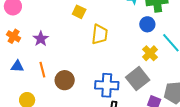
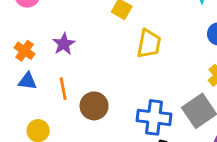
orange cross: (14, 36) -> (25, 51), moved

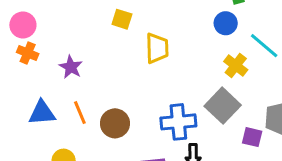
orange cross: (25, 51) -> (28, 53), moved
blue triangle: (27, 81) -> (42, 113), size x1.4

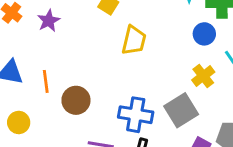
purple star: (71, 67) -> (49, 21), moved

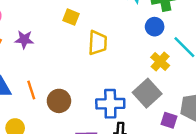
purple star: (49, 21) -> (24, 39), turned -30

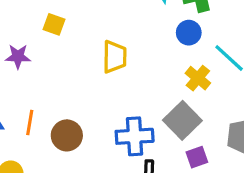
yellow square: (71, 17) -> (54, 24), moved
orange line: (31, 90) -> (30, 123), turned 30
purple square: (169, 120) -> (197, 157), moved, turned -35

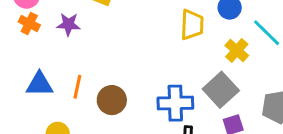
yellow trapezoid: (115, 57) -> (192, 25), moved

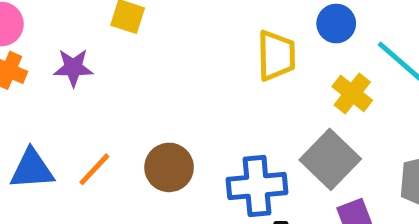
orange line: (77, 87) -> (94, 169), turned 35
brown circle: (112, 100) -> (169, 167), moved

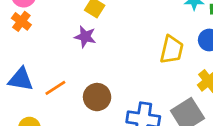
purple star: (73, 68) -> (85, 37), moved

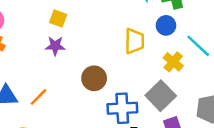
brown circle: (97, 97) -> (94, 78), moved

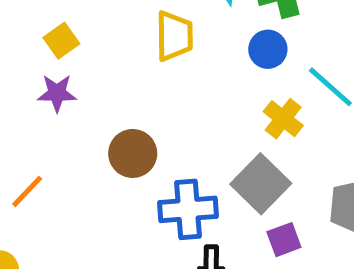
yellow square: (58, 18) -> (61, 41), turned 36
yellow trapezoid: (134, 41) -> (174, 36), moved

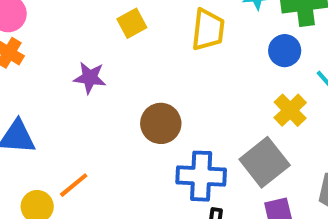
yellow square: (61, 41) -> (132, 23), moved
purple star: (57, 93) -> (90, 78), moved
orange line: (27, 191) -> (74, 185), moved

